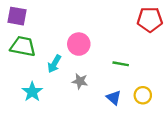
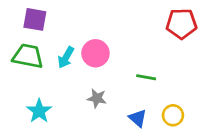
purple square: (17, 16) -> (35, 19), moved
cyan arrow: (54, 64) -> (66, 58), moved

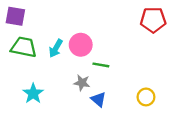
purple square: (35, 19) -> (15, 16), moved
green line: (146, 77) -> (101, 65), moved
blue triangle: (138, 118) -> (98, 99), moved

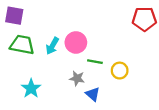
yellow circle: (146, 97) -> (120, 71), moved

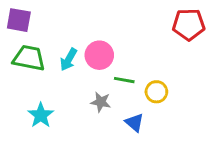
blue triangle: (93, 94) -> (134, 123), moved

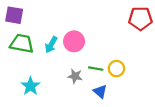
green line: (124, 80) -> (96, 69), moved

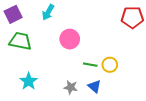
purple square: (14, 15) -> (13, 14), turned -36
cyan arrow: (51, 45) -> (48, 12), moved
gray star: (75, 76) -> (71, 87), moved

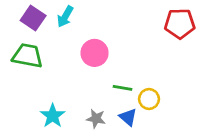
purple square: (13, 14) -> (33, 18), moved, turned -30
yellow circle: (110, 65) -> (149, 99), moved
cyan star: (29, 81) -> (53, 116), moved

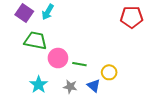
pink circle: (95, 53) -> (58, 58), moved
green trapezoid: (27, 56) -> (35, 41), moved
green line: (122, 88) -> (79, 64), moved

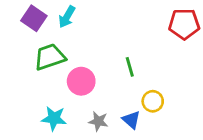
green trapezoid: (35, 41) -> (50, 57), turned -30
green line: (79, 64) -> (130, 67), moved, turned 64
cyan star: (39, 85) -> (54, 118), turned -30

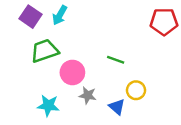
green line: (130, 67) -> (116, 60), turned -54
gray star: (98, 121) -> (88, 95), moved

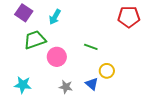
cyan arrow: (60, 15) -> (55, 17), moved
gray star: (88, 95) -> (66, 87), moved
cyan star: (48, 106) -> (23, 85), moved

